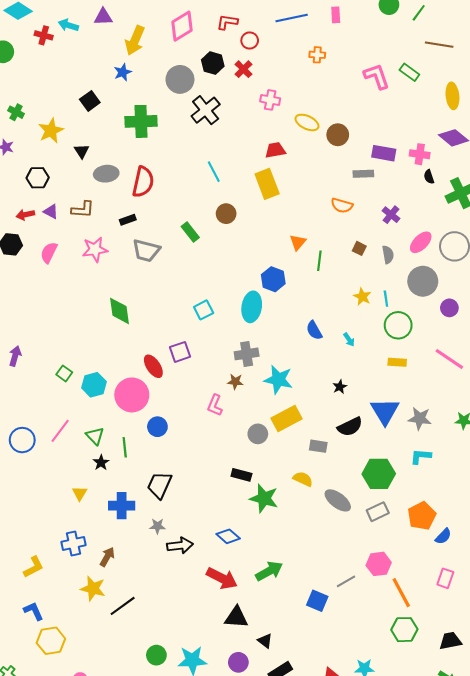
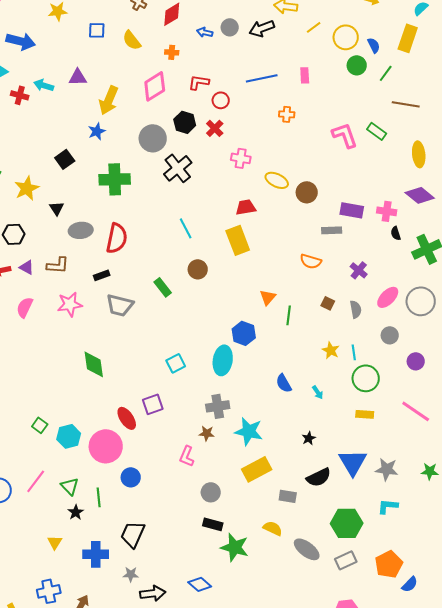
gray circle: (423, 281) -> (390, 335), size x0.6
gray circle: (258, 434) -> (211, 492), moved

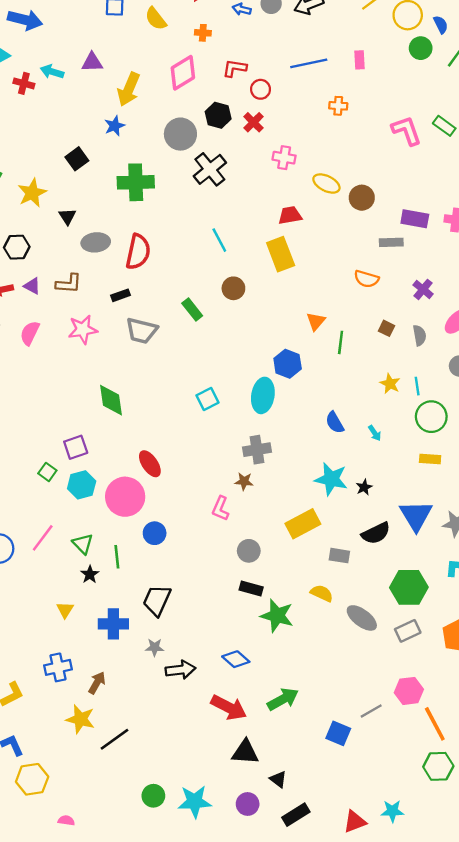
purple square: (153, 404) -> (76, 447), moved
cyan star: (249, 431) -> (331, 479), moved

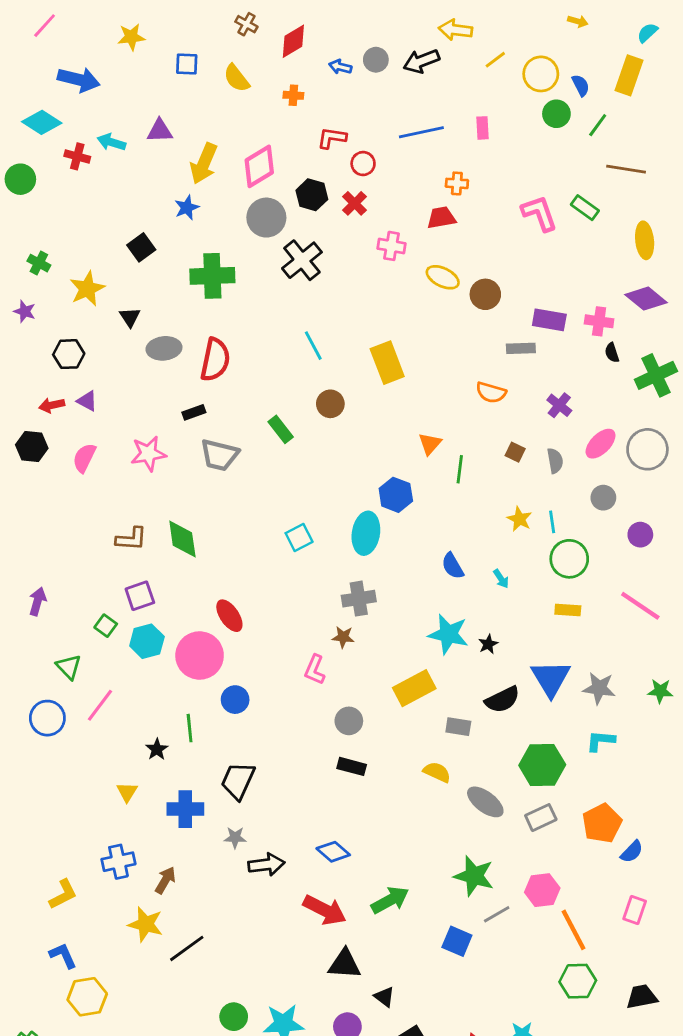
pink diamond: (183, 73) -> (259, 166), moved
red trapezoid: (290, 215) -> (441, 218), moved
brown L-shape: (69, 284) -> (131, 539), moved
green triangle: (83, 544) -> (69, 667), moved
green star: (277, 616) -> (474, 876), moved

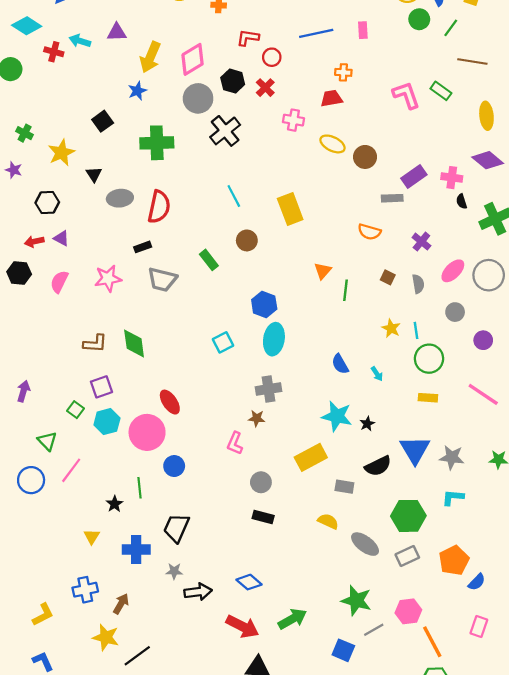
purple rectangle: (549, 320) -> (414, 176), turned -45
blue hexagon: (396, 495) -> (264, 304), moved

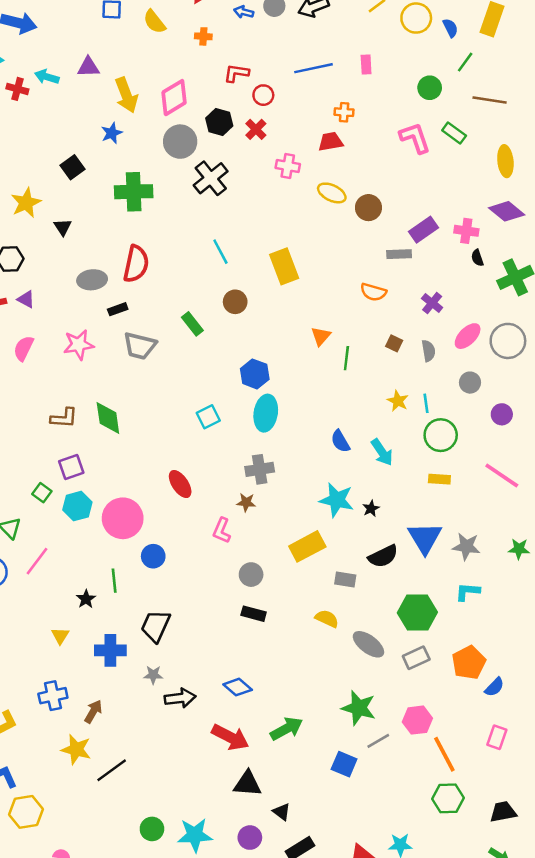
green circle: (419, 19) -> (430, 88), moved
yellow arrow: (150, 57) -> (126, 95), turned -44
gray ellipse: (120, 198) -> (92, 280), moved
cyan arrow: (377, 374) -> (382, 452), size x1.6
red ellipse: (170, 402) -> (180, 484), moved

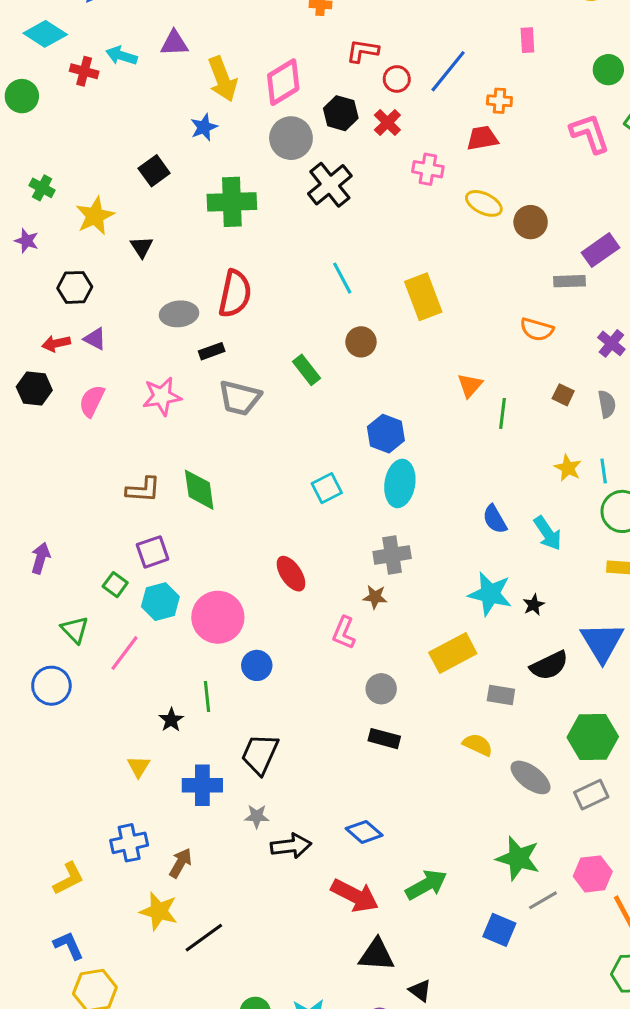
blue line: (313, 68) -> (448, 71), moved, turned -39
pink line: (37, 561) -> (125, 653), moved

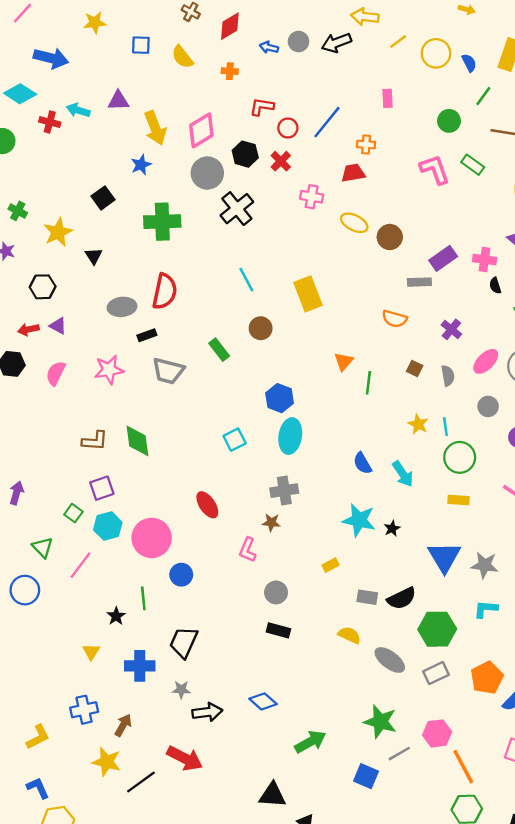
yellow rectangle: (453, 653) -> (331, 565), size x0.5
black semicircle: (549, 665) -> (402, 598), moved
red arrow: (355, 896) -> (185, 758), moved

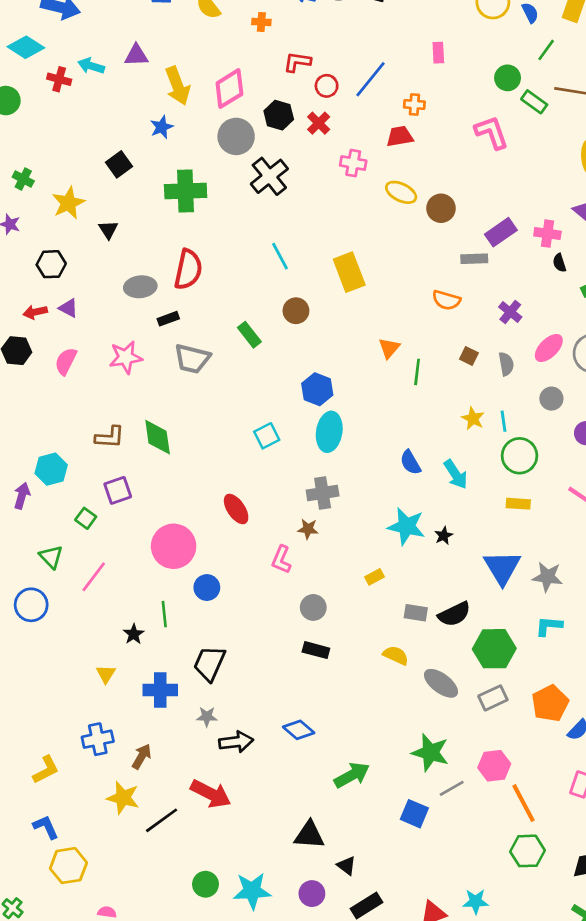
green rectangle: (473, 165) -> (534, 102), moved
cyan hexagon: (108, 526) -> (51, 469), moved

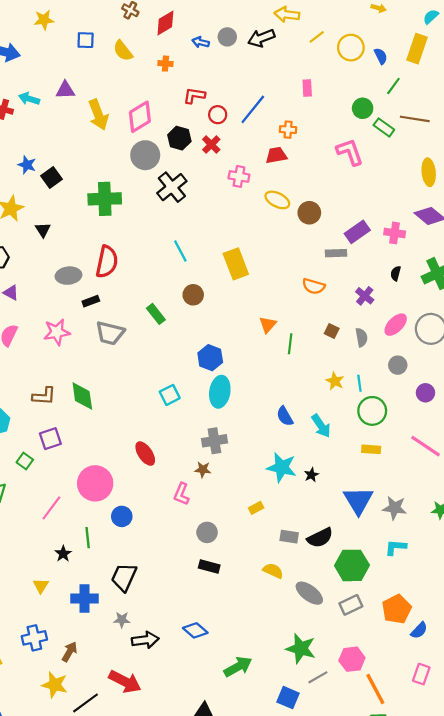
blue star: (162, 127) -> (27, 165), moved, turned -30
black semicircle: (559, 263) -> (396, 273), moved, turned 32
pink line: (94, 577) -> (51, 508), moved

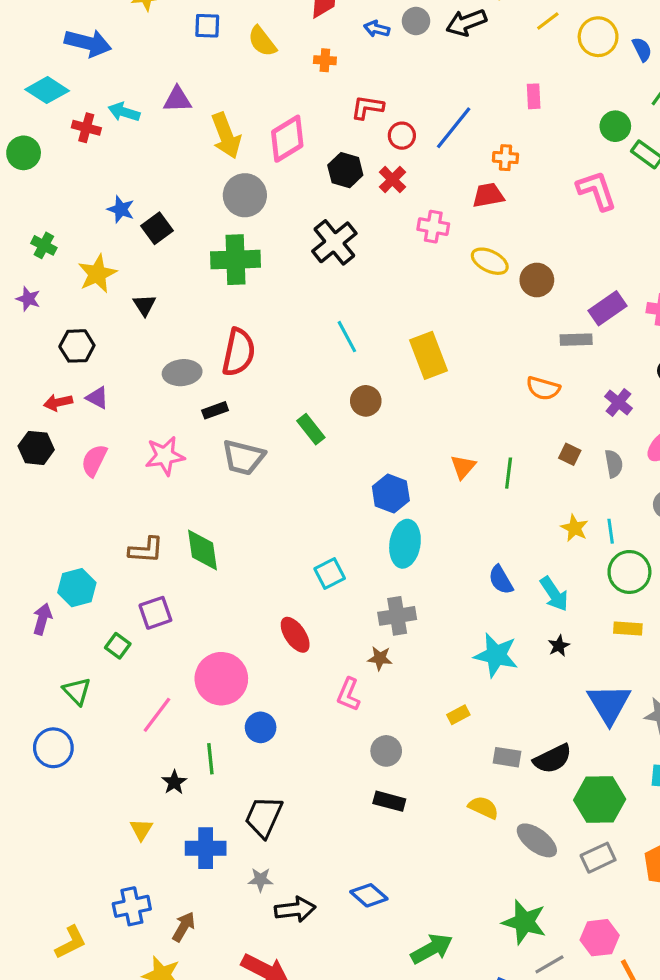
gray circle: (145, 155) -> (245, 195), moved
orange triangle: (268, 325) -> (463, 467), moved
cyan square: (170, 395) -> (330, 574), moved
black star: (311, 475) -> (559, 646), moved

